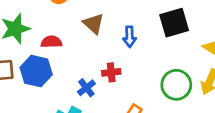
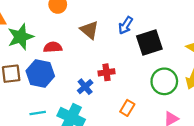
black square: (174, 23) -> (149, 42), moved
blue arrow: (130, 37) -> (126, 25), moved, turned 36

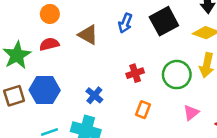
black square: (149, 42) -> (164, 21), moved
red semicircle: (53, 47) -> (49, 44), moved
red cross: (106, 72) -> (135, 73), moved

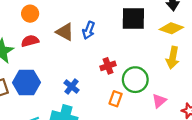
black square: (164, 21) -> (133, 19), turned 30
blue arrow: (125, 23) -> (89, 30), moved
green circle: (177, 75) -> (135, 80), moved

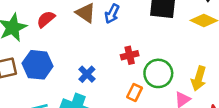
red semicircle: (30, 41) -> (46, 19), turned -30
yellow arrow: (173, 58) -> (199, 78), moved

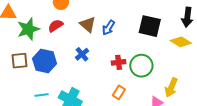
green circle: (158, 73) -> (141, 66), moved
blue cross: (87, 74) -> (82, 54), moved

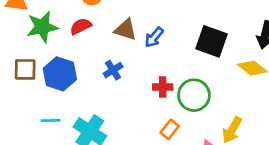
brown triangle: (88, 24) -> (126, 30), turned -30
orange rectangle: (119, 92) -> (170, 129), moved

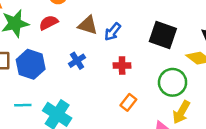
red cross: (163, 87) -> (122, 65), moved
green circle: (194, 95) -> (173, 82), moved
orange rectangle: (170, 129) -> (128, 102), moved

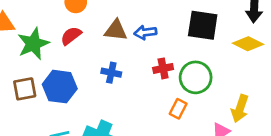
blue arrow: (113, 32) -> (145, 32), turned 54
blue cross: (77, 61) -> (111, 73), turned -35
green circle: (173, 82) -> (196, 77), moved

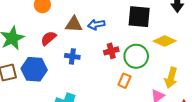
red semicircle: (71, 36) -> (48, 38), moved
yellow diamond: (248, 44) -> (165, 41), moved

